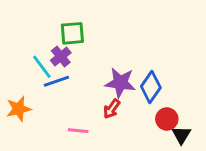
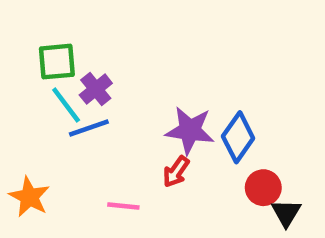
green square: (72, 33) -> (57, 62), moved
orange star: (19, 109) -> (29, 197), moved, turned -30

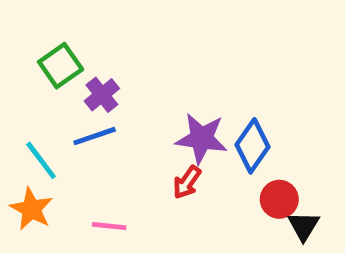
green square: (57, 62) -> (61, 66), turned -30
cyan line: (66, 105) -> (41, 160), moved
pink line: (123, 206) -> (109, 226), moved

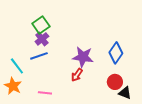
green square: (61, 66) -> (41, 25), moved
blue diamond: (253, 146) -> (116, 53), moved
black triangle: (304, 226) -> (125, 93), turned -40

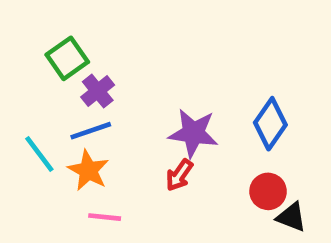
green square: (41, 25) -> (67, 58), moved
orange star: (13, 86) -> (88, 170), moved

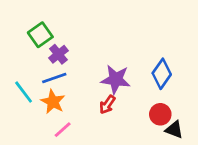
pink line: (105, 217) -> (63, 130), turned -48

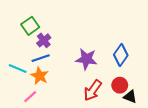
cyan line: (24, 92) -> (18, 69), turned -30
red arrow: (107, 105) -> (93, 90), moved, size x1.5
pink line: (63, 130) -> (30, 97), moved

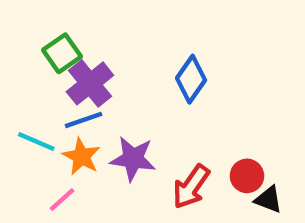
purple cross: (44, 40) -> (90, 83), size x1.5
blue diamond: (121, 55) -> (191, 79), moved
purple star: (86, 59) -> (133, 159), moved

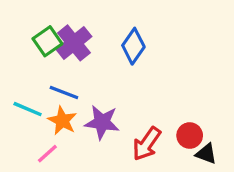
blue diamond: (191, 79) -> (133, 46), moved
purple cross: (90, 83) -> (74, 43), moved
blue line: (84, 120) -> (64, 93), turned 40

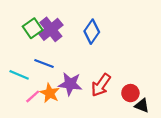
orange star: (62, 121) -> (50, 93), moved
red arrow: (147, 144) -> (101, 85), moved
pink line: (47, 154) -> (33, 96), moved

